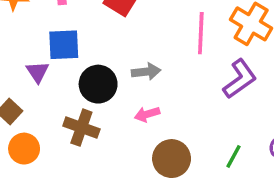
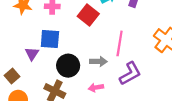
pink line: (201, 33) -> (120, 43), moved
purple L-shape: (240, 79) -> (130, 74), moved

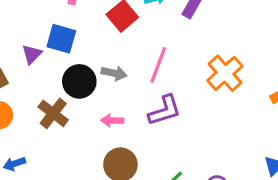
gray arrow: (98, 61) -> (114, 73), moved

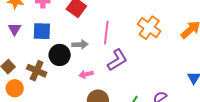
purple triangle: (32, 54) -> (15, 29), moved
brown cross: (53, 113) -> (37, 71), moved

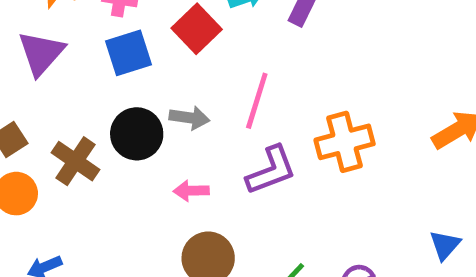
orange cross: (149, 28) -> (345, 142), moved, turned 30
purple triangle: (15, 29) -> (41, 53), size x1.5
blue square: (42, 31) -> (129, 53), moved, turned -30

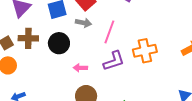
gray arrow: (189, 118) -> (83, 23), moved
brown cross: (75, 161) -> (28, 38), moved, turned -36

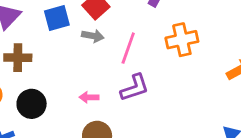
black circle: (59, 43) -> (32, 104), moved
orange cross: (145, 51) -> (182, 40), moved

